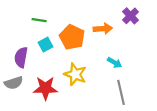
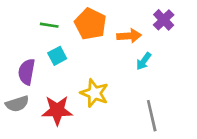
orange pentagon: (72, 37) -> (90, 24), moved
cyan arrow: (115, 63) -> (144, 61), moved, turned 96

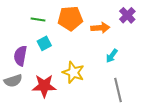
orange pentagon: (90, 24) -> (70, 18), turned -30
cyan arrow: (144, 61) -> (112, 56), moved

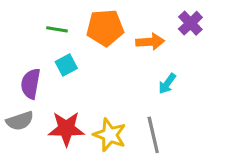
yellow star: (73, 72) -> (110, 135), moved
gray line: (118, 90) -> (153, 135), moved

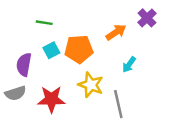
orange pentagon: (105, 28) -> (79, 49), moved
orange arrow: (150, 42) -> (116, 32), turned -30
yellow star: (110, 135) -> (91, 85), moved

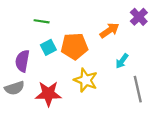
gray line: (118, 104) -> (138, 89), moved

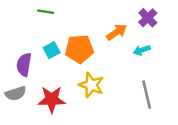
green line: (42, 21) -> (46, 12), moved
cyan arrow: (122, 61) -> (142, 50), moved, turned 35

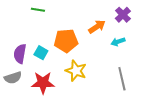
cyan square: (52, 50) -> (41, 53), moved, turned -32

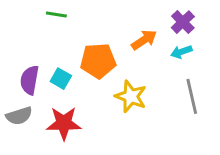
cyan arrow: (118, 42) -> (181, 52), moved
yellow star: (76, 71) -> (131, 96), moved
gray line: (122, 79) -> (192, 96), moved

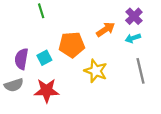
green line: (56, 15) -> (41, 11), turned 64
cyan square: (61, 79) -> (44, 58), turned 32

